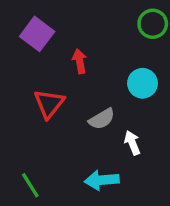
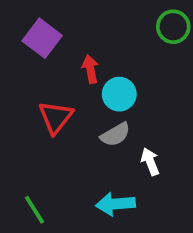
cyan circle: (142, 83) -> (119, 94), moved

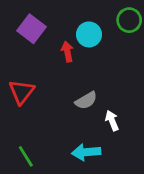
cyan circle: (119, 94) -> (89, 34), moved
red triangle: (56, 117) -> (21, 92), moved

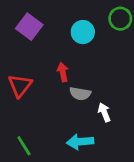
red arrow: (67, 52) -> (63, 72), moved
gray semicircle: (86, 100) -> (80, 94), turned 40

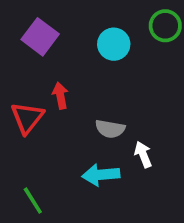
red arrow: (63, 72) -> (60, 96), moved
cyan arrow: (80, 142) -> (101, 175), moved

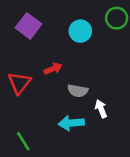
red arrow: (60, 96) -> (53, 69), moved, turned 78

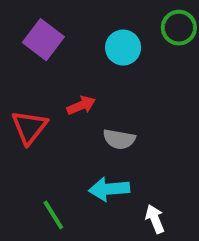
white arrow: (101, 109) -> (155, 219), moved
green line: (23, 141) -> (53, 215), moved

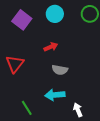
cyan circle: (123, 48) -> (55, 14), moved
red arrow: (81, 105) -> (51, 47), moved

